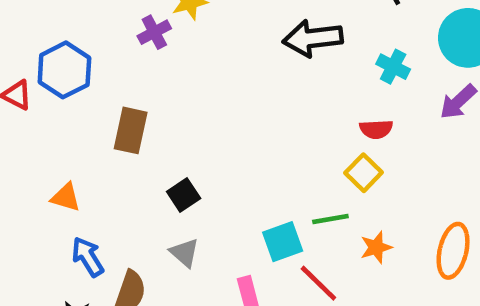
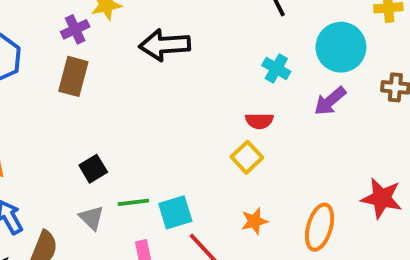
black arrow: (313, 38) -> (165, 45), moved
brown rectangle: (131, 130) -> (73, 76), moved
green line: (330, 219) -> (133, 202), moved

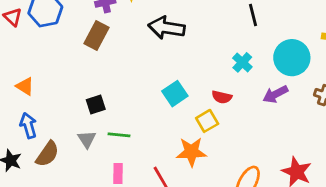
cyan square: (175, 212) -> (175, 94), moved, turned -30
orange star: (254, 221) -> (191, 152), moved, size x1.5

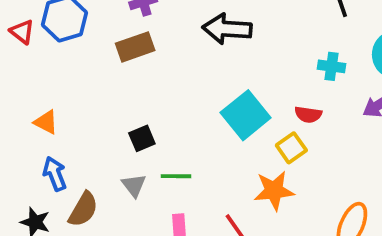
brown rectangle: (96, 36) -> (135, 47), turned 48
cyan cross: (242, 62) -> (331, 66), turned -30
cyan square: (175, 94) -> (246, 115), size x1.4

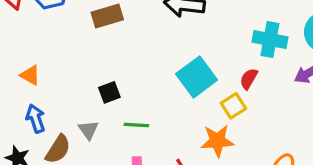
cyan cross: (331, 66) -> (270, 40), size x1.5
red semicircle: (308, 115) -> (249, 79), turned 110
gray triangle: (134, 185) -> (88, 130), moved

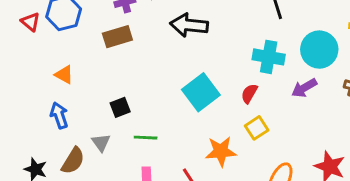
orange triangle: (30, 75) -> (64, 75), moved
yellow square: (233, 106) -> (257, 128), moved
blue arrow: (36, 118) -> (59, 115), moved

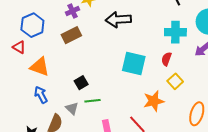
red triangle: (30, 22) -> (19, 47), moved
orange triangle: (64, 75) -> (40, 67), size x1.5
cyan square: (201, 92) -> (134, 63), turned -30
green line: (146, 138) -> (92, 101), moved

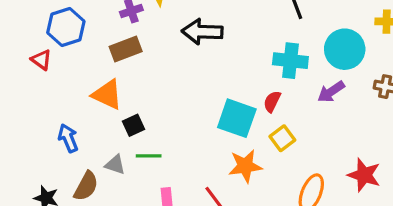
cyan square: (134, 63) -> (237, 118), moved
orange triangle: (40, 67) -> (107, 95), moved
gray triangle: (72, 108) -> (115, 165), turned -32

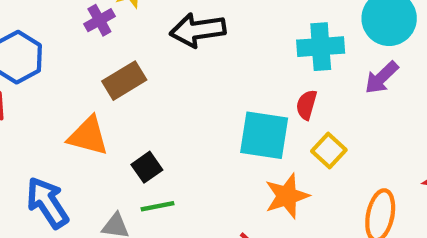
brown rectangle: (126, 49) -> (124, 81), moved
black square: (133, 125) -> (147, 167), moved
blue arrow: (68, 138) -> (47, 203), size x1.4

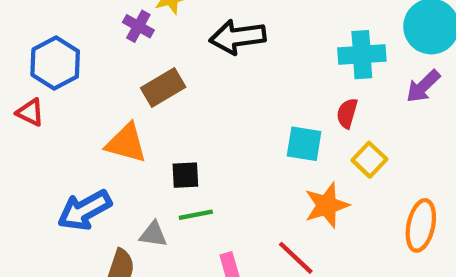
purple cross: (99, 20) -> (138, 26), turned -32
cyan square: (264, 135) -> (304, 144), size x0.7
black square: (147, 167) -> (185, 175), turned 32
blue arrow: (47, 203) -> (85, 210), turned -86

